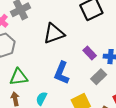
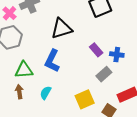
blue L-shape: (62, 73) -> (52, 61), moved

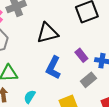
blue L-shape: (52, 61) -> (53, 68), moved

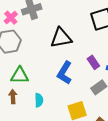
cyan semicircle: (30, 97) -> (39, 100), turned 144

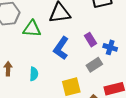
green triangle: (20, 75) -> (32, 29), moved

